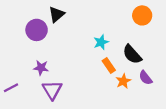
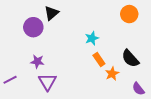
black semicircle: (132, 54) -> (130, 58), moved
purple semicircle: (145, 78) -> (138, 89), moved

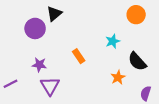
cyan star: (92, 38) -> (113, 41), moved
orange rectangle: (99, 59) -> (79, 56), moved
purple semicircle: (138, 89) -> (146, 93), turned 56

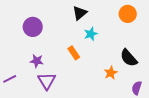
black triangle: (54, 14) -> (80, 13), moved
cyan star: (113, 41) -> (91, 34), moved

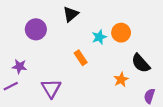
black triangle: (80, 13) -> (71, 14), moved
orange circle: (128, 14) -> (121, 33), moved
purple star: (37, 61) -> (19, 66), moved

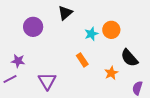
orange rectangle: (81, 58) -> (82, 60), moved

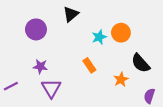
purple star: (18, 61) -> (40, 66), moved

